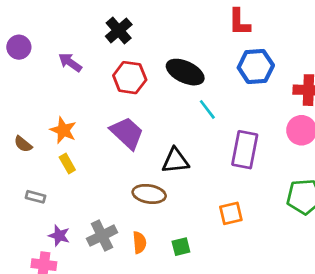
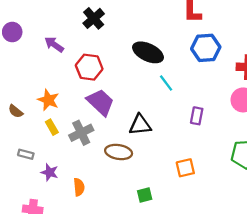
red hexagon: (130, 78) -> (89, 67), moved
purple rectangle: (245, 150) -> (197, 116), size x0.6
purple star: (59, 236) -> (50, 172), moved
gray cross: (102, 236) -> (81, 133), moved
orange semicircle: (139, 242) -> (79, 187), moved

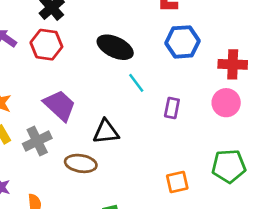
red hexagon: (89, 67) -> (46, 45), moved
purple rectangle: (197, 116) -> (172, 108), moved
orange square: (185, 168) -> (177, 182), moved

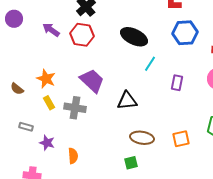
cyan line: (136, 83) -> (150, 64), turned 70
gray cross: (37, 141) -> (75, 108), turned 35
brown ellipse: (81, 163) -> (142, 138), moved

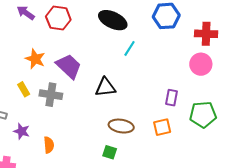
orange star: (46, 79) -> (35, 59), moved
purple rectangle: (177, 83) -> (171, 98), moved
green square: (131, 163) -> (110, 152), turned 32

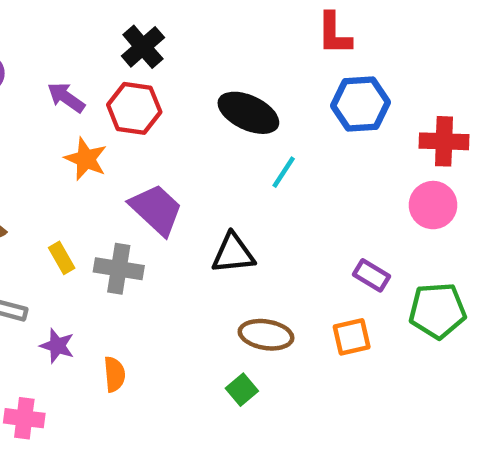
orange star: (35, 59) -> (86, 159), moved
purple rectangle: (171, 98) -> (372, 275), turned -70
green square: (110, 152) -> (242, 390), turned 32

